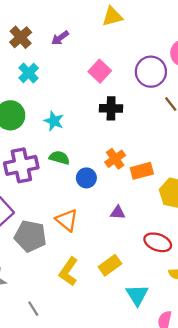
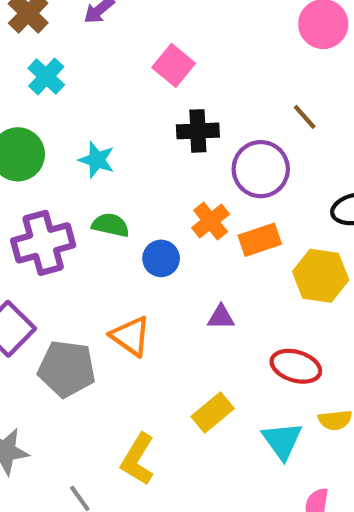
purple circle: (151, 72) -> (261, 169), moved
yellow L-shape: (69, 272) -> (138, 459), moved
cyan triangle: (137, 295) -> (282, 441), moved

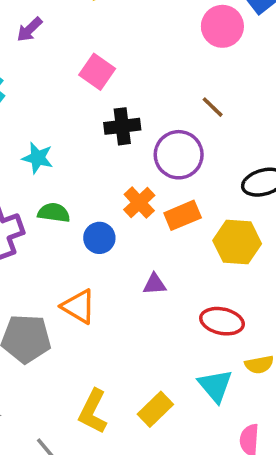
yellow rectangle: (213, 413) -> (155, 409), moved

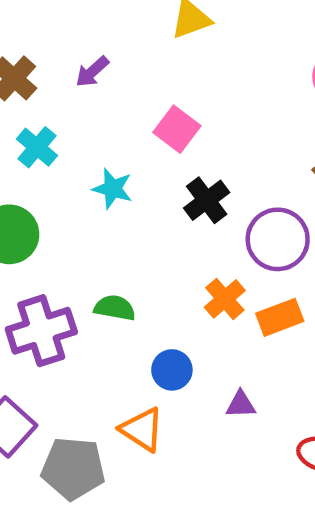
black cross: (122, 126) -> (207, 200), turned -32
cyan star: (38, 158) -> (113, 189), moved
blue circle: (99, 238) -> (172, 370), moved

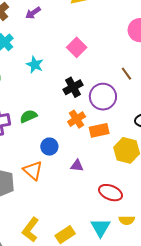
pink square: (177, 129) -> (77, 47), moved
black cross: (207, 200) -> (73, 87), moved
green semicircle: (115, 308) -> (28, 116), turned -42

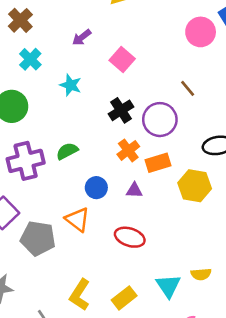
purple arrow: (33, 13) -> (82, 37), moved
purple triangle: (77, 166) -> (134, 190), moved
red ellipse: (111, 193) -> (130, 237), moved

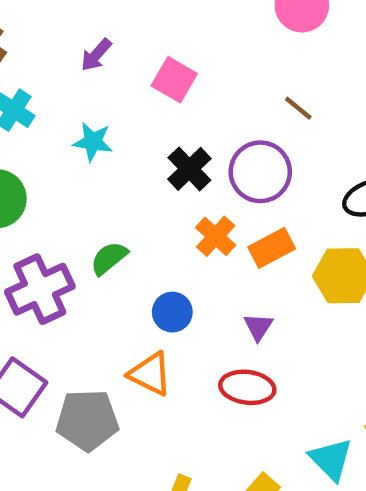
purple triangle: (134, 190) -> (258, 327), moved, turned -48

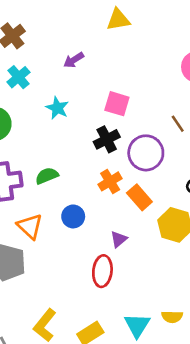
pink square: (174, 80) -> (117, 104), moved, turned -30
orange rectangle: (272, 248) -> (139, 197), turned 60
orange triangle: (150, 374) -> (30, 226), moved
red ellipse: (247, 387) -> (102, 271), turned 72

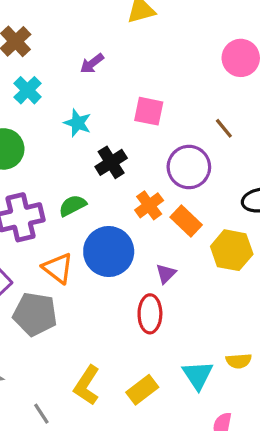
black cross: (107, 139) -> (111, 162), moved
blue circle: (73, 216) -> (109, 251), size x1.8

